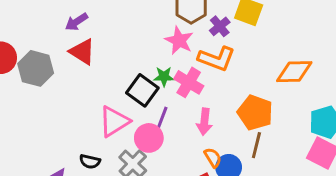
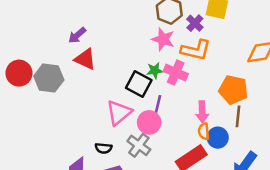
pink arrow: (204, 122) -> (202, 112), moved
orange semicircle: (213, 158) -> (204, 131), turned -147

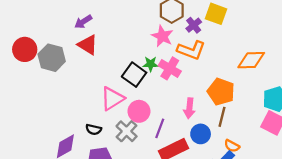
purple line: (158, 106) -> (160, 128), moved
orange semicircle: (204, 131) -> (232, 146), moved, turned -63

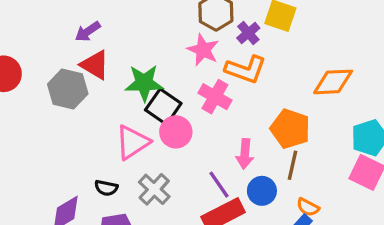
gray hexagon: (52, 58) -> (68, 89), moved
green star: (151, 64) -> (144, 83), moved, size x1.6
pink circle: (139, 111) -> (176, 132), moved
purple line: (160, 128) -> (219, 185), moved, turned -54

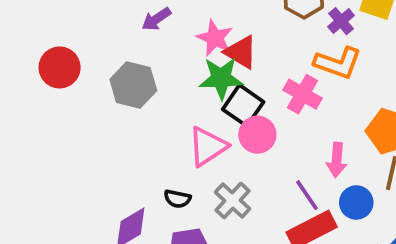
pink star: (203, 50) -> (215, 38), moved
red triangle: (95, 65) -> (241, 52), moved

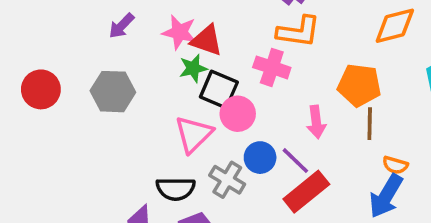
green star: (221, 78) -> (193, 68), size x0.7
black semicircle: (177, 199) -> (176, 189), size x1.5
blue circle: (356, 202) -> (260, 158), moved

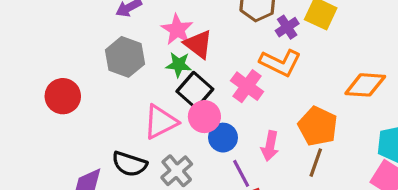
red circle: (41, 89) -> (63, 96), moved
gray hexagon: (113, 92) -> (125, 57), moved
blue circle: (260, 158) -> (223, 138), moved

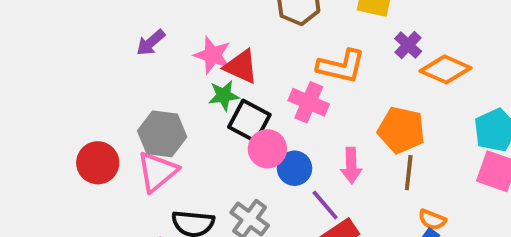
purple cross: (287, 27) -> (408, 45), moved
gray hexagon: (125, 57) -> (162, 134), moved
orange diamond: (365, 85) -> (445, 69), turned 33
pink triangle: (160, 122) -> (157, 172), moved

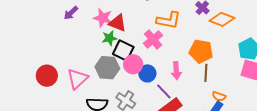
pink cross: (309, 102) -> (153, 39), turned 30
gray hexagon: (162, 134) -> (107, 68), moved

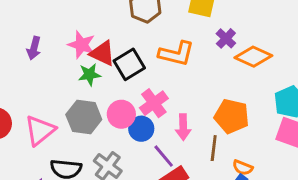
purple arrow: (71, 13) -> (34, 48), moved, turned -35
pink cross: (153, 39) -> (154, 103), moved
black square: (123, 50) -> (129, 64), moved, turned 30
orange pentagon: (201, 51) -> (232, 116), moved
brown line: (206, 73) -> (214, 148), moved

